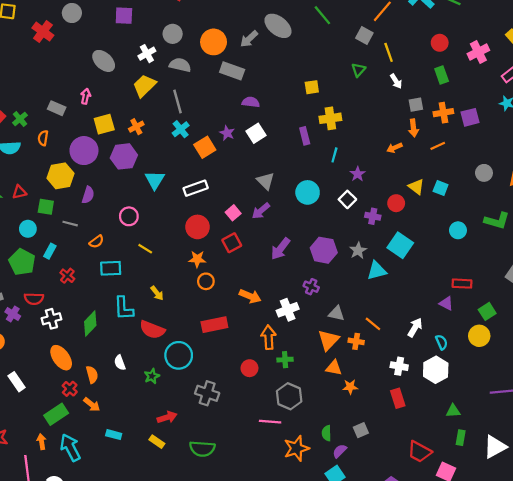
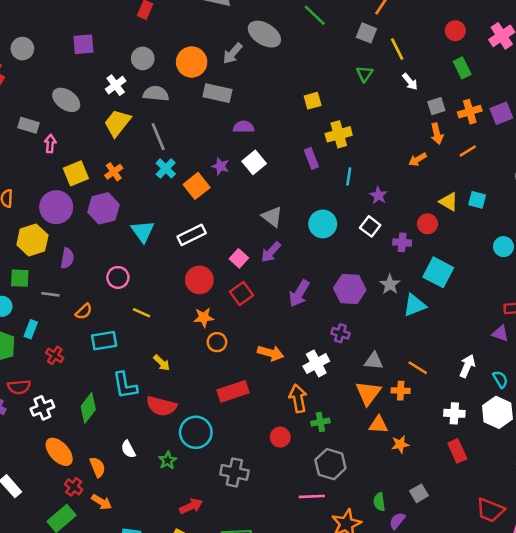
gray rectangle: (57, 108) -> (28, 125), moved

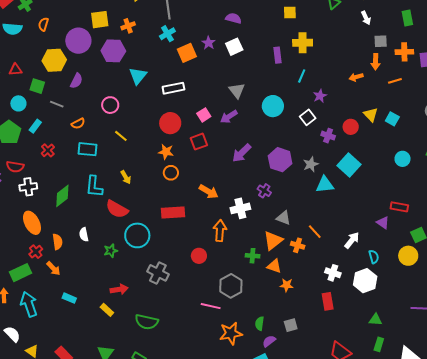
green cross: (320, 422) -> (253, 256), moved

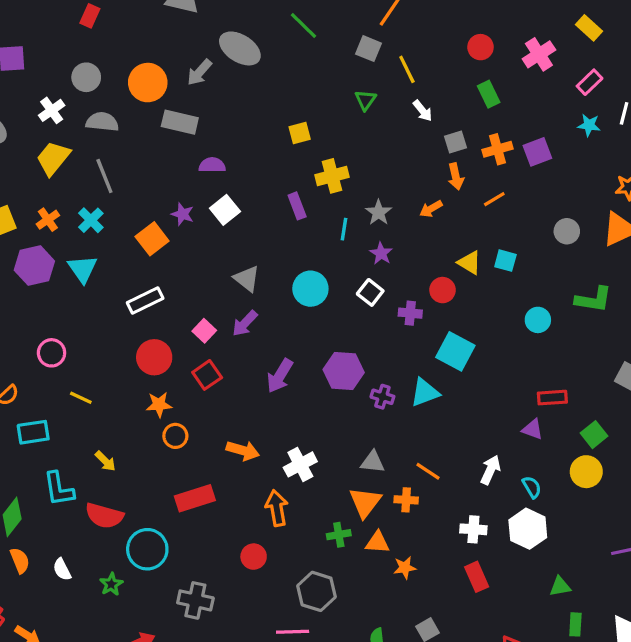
cyan cross: (167, 34) -> (91, 220), moved
cyan triangle: (138, 76) -> (83, 269), moved
gray star: (311, 164) -> (379, 212), moved
purple cross: (264, 191) -> (382, 397), moved
orange semicircle: (57, 242) -> (20, 561), moved

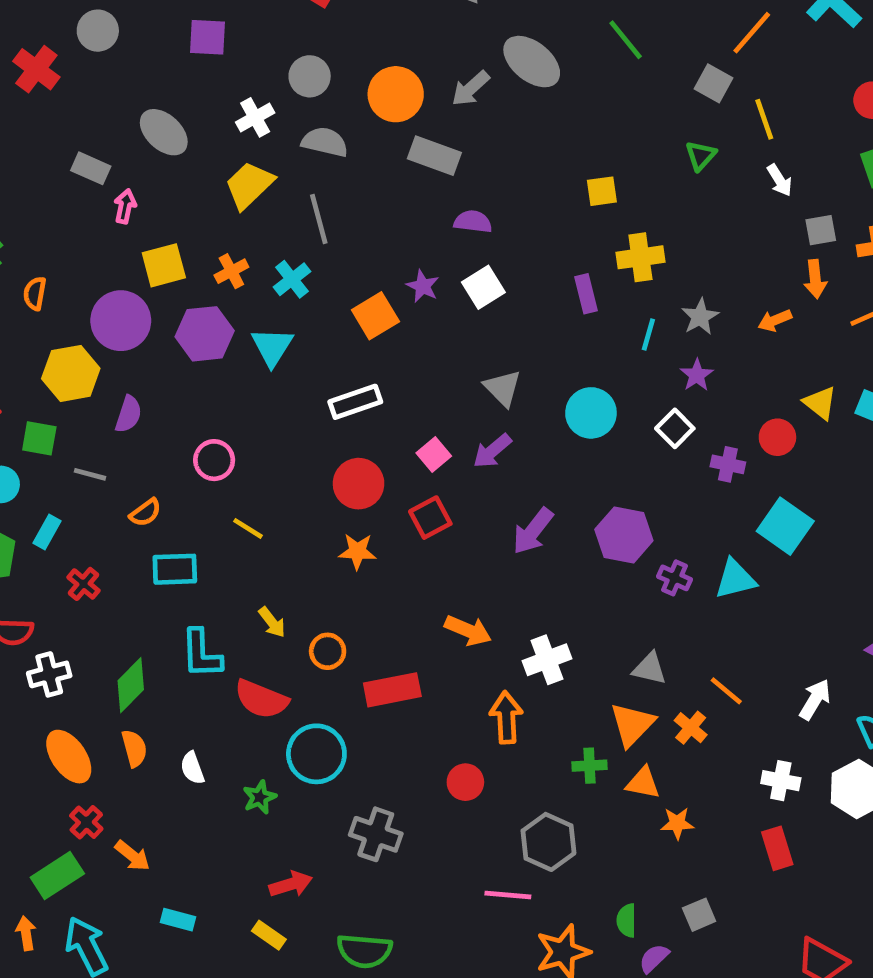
orange circle: (175, 436) -> (328, 651), moved
orange cross: (406, 500) -> (691, 728), turned 30

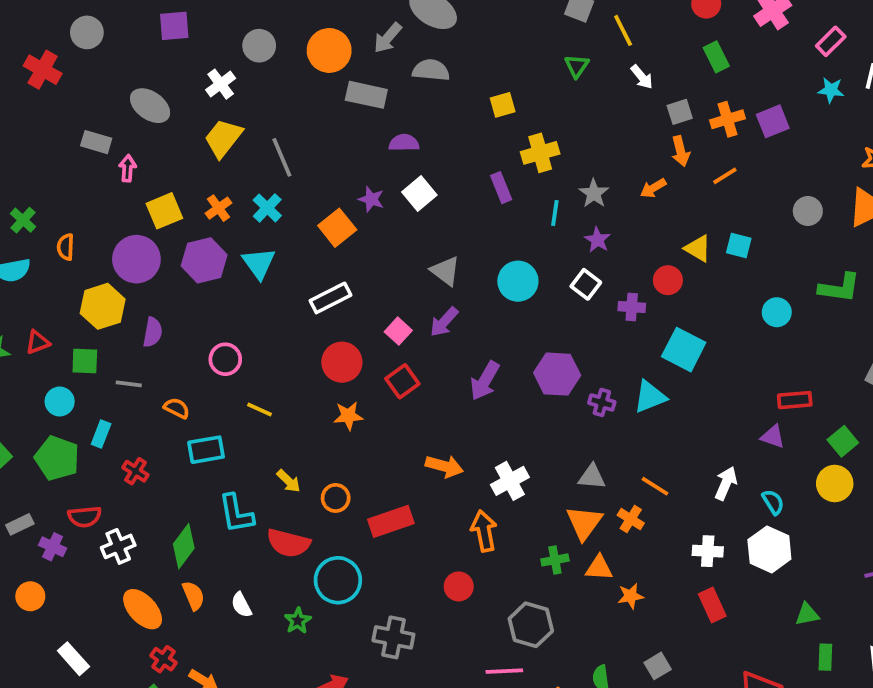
gray semicircle: (325, 142) -> (431, 70), moved
orange semicircle: (145, 513) -> (177, 408), turned -110

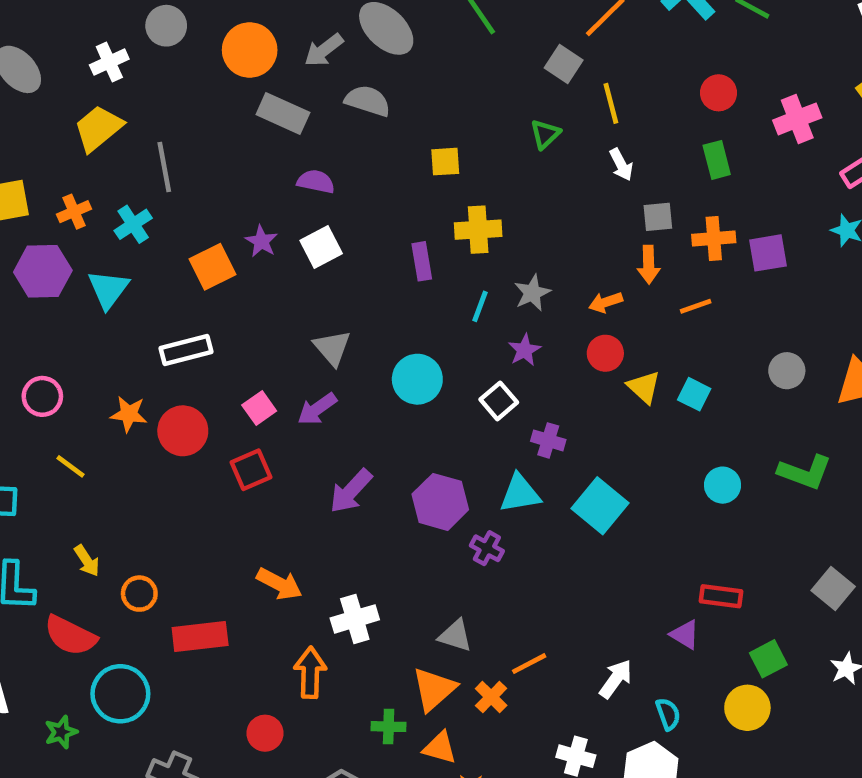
red circle: (668, 280) -> (605, 353), moved
cyan triangle: (650, 397) -> (520, 493), moved
orange star: (348, 416) -> (129, 414), moved
orange line: (655, 486) -> (529, 664), turned -72

